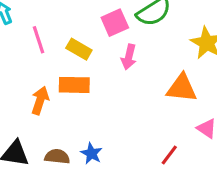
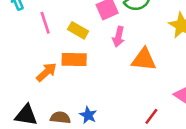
orange triangle: (182, 88) -> (144, 59), moved
orange arrow: (40, 100) -> (46, 72), turned 30

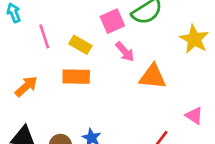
pink arrow: (118, 37) -> (125, 52), turned -54
orange arrow: (46, 72) -> (26, 86), moved

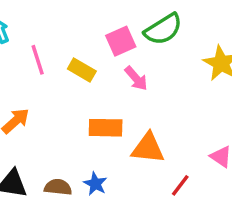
orange rectangle: (76, 77) -> (106, 128), moved
orange triangle: (153, 77) -> (148, 148), moved

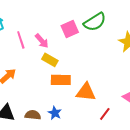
yellow rectangle: (82, 70) -> (50, 60), moved
pink arrow: (136, 78) -> (42, 41), moved

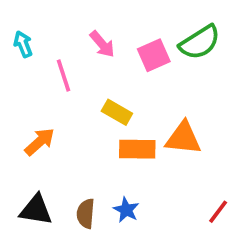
pink arrow: (42, 41) -> (102, 44), moved
orange triangle: (86, 92) -> (183, 138), moved
brown semicircle: (33, 115) -> (86, 214), turned -91

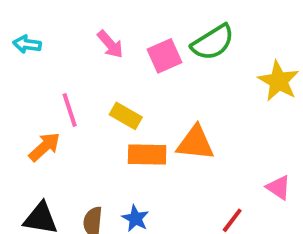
cyan arrow: (23, 44) -> (27, 44), turned -60
pink line: (64, 75) -> (70, 110), moved

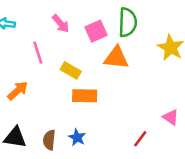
green semicircle: (213, 42) -> (128, 22), turned -56
pink line: (70, 110) -> (38, 53), moved
orange triangle: (195, 143) -> (116, 58), moved

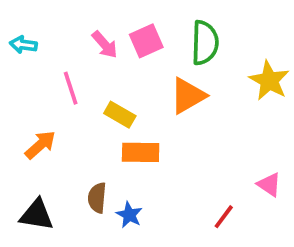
pink square: (96, 31) -> (146, 41), moved
orange triangle: (116, 58) -> (188, 96), turned -36
brown semicircle: (49, 140) -> (97, 198), moved

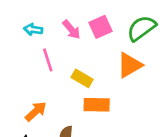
green semicircle: (205, 43) -> (141, 28), turned -128
cyan arrow: (23, 45) -> (33, 30), moved
orange arrow: (40, 145) -> (36, 111), moved

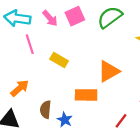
cyan arrow: (33, 30) -> (17, 18), size x1.6
orange triangle: (130, 65) -> (109, 71), moved
orange rectangle: (97, 105) -> (86, 95), moved

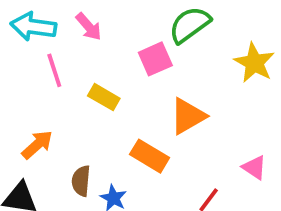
pink square: (75, 16) -> (155, 59), moved
orange rectangle: (86, 95) -> (150, 156), turned 30

